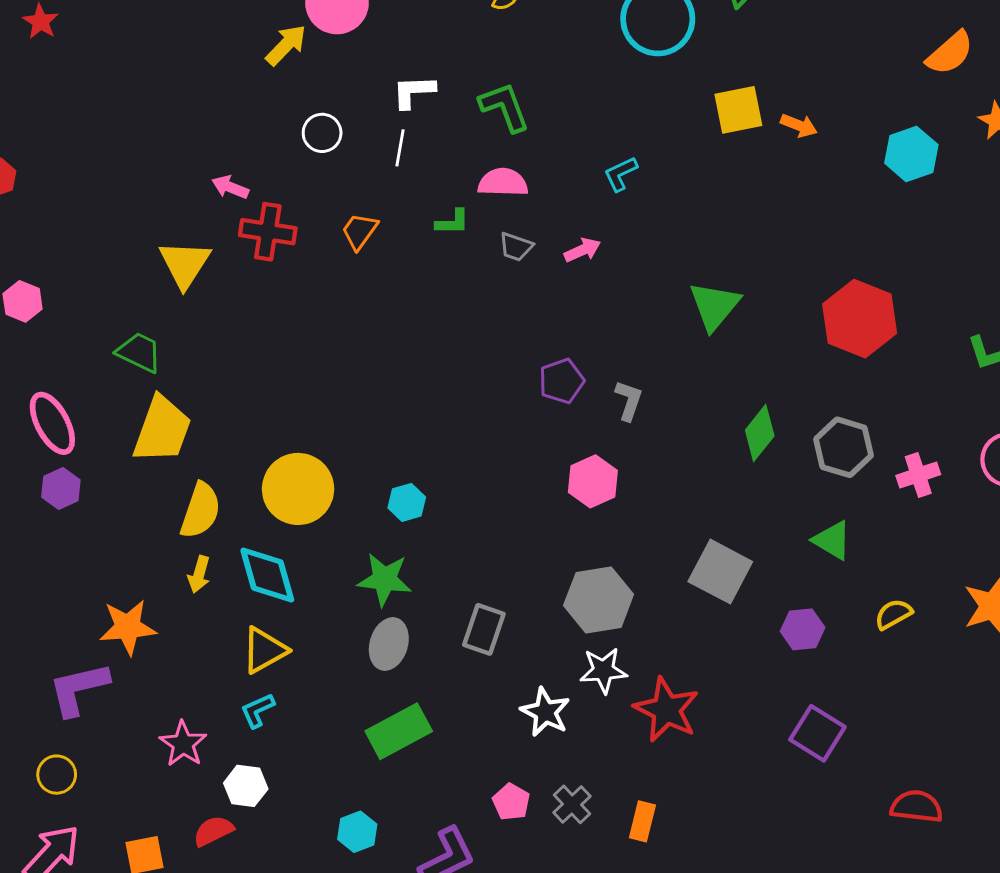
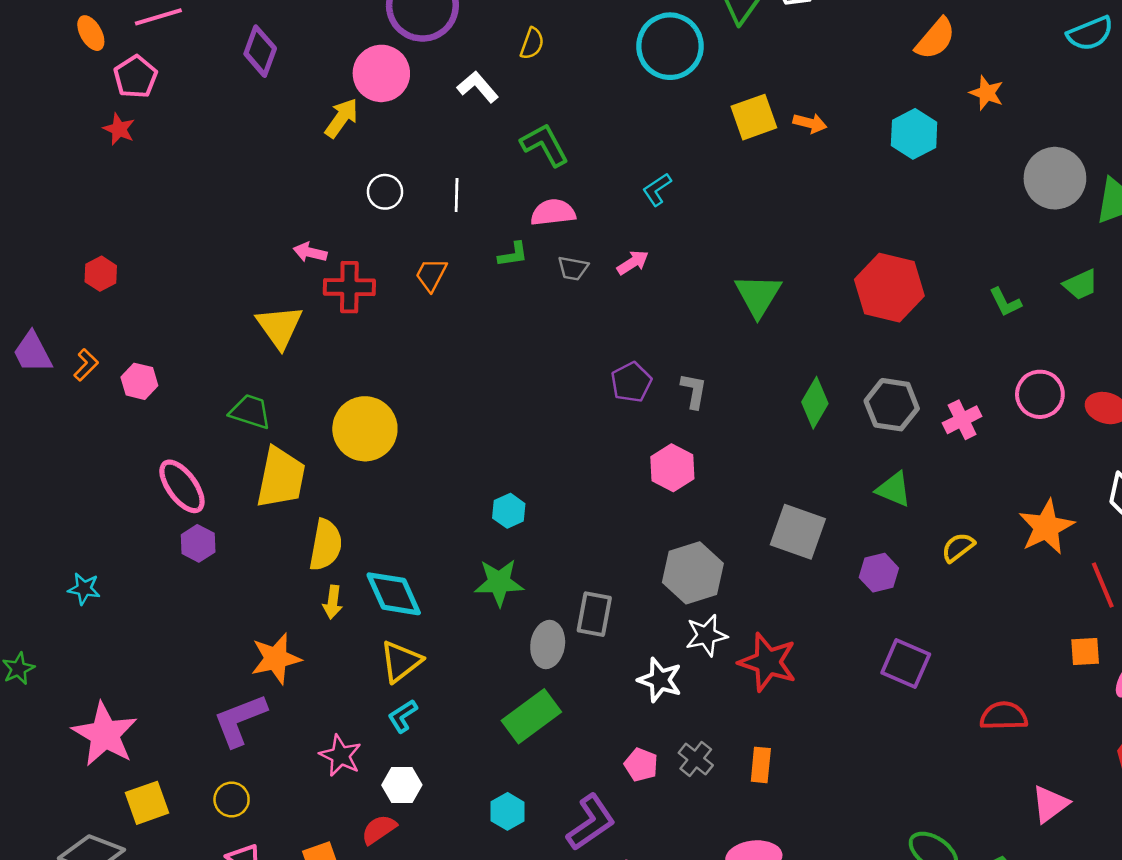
white L-shape: (414, 92) -> (478, 87), moved, turned 60
yellow circle: (298, 489) -> (365, 429), moved
gray ellipse: (389, 644) -> (548, 644), moved

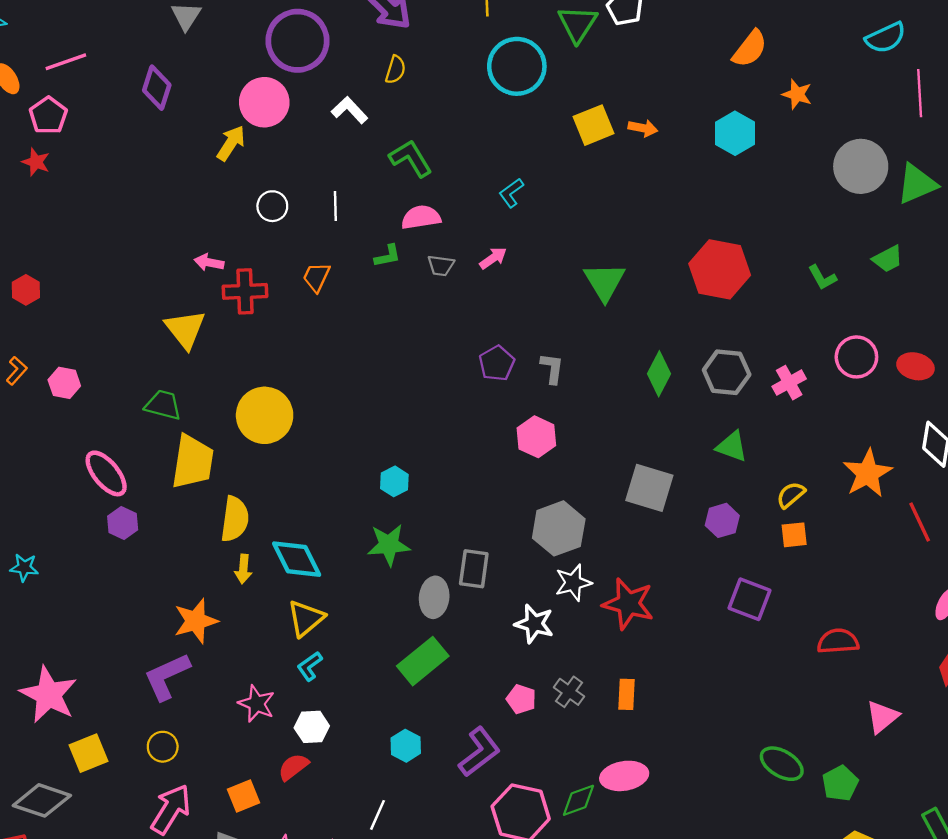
orange square: (1085, 652) -> (794, 535), moved

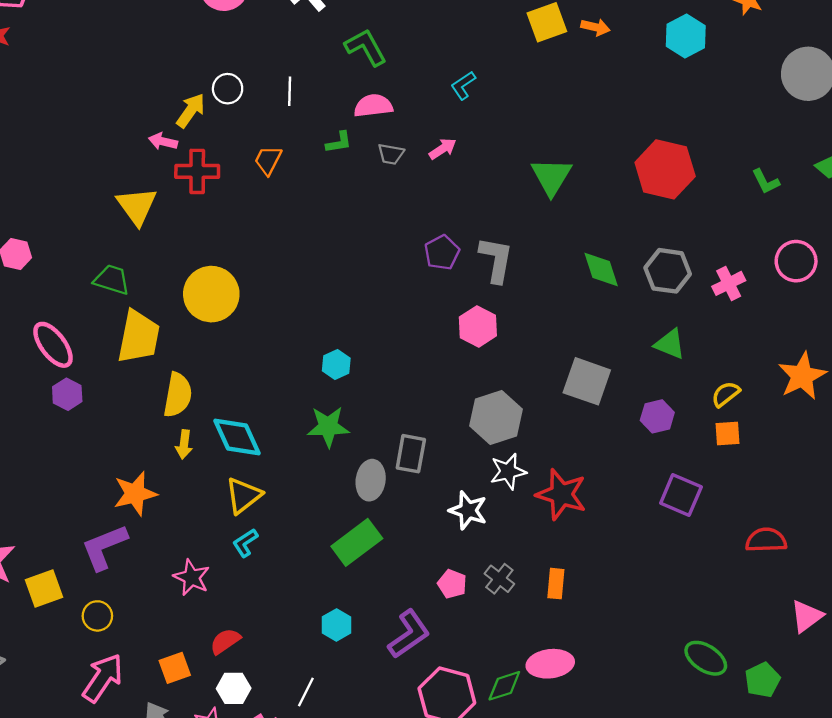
yellow arrow: (231, 143) -> (191, 111), moved
gray L-shape: (552, 368) -> (496, 260), size x1.5
green diamond: (659, 374) -> (601, 269), turned -48
white hexagon: (312, 727) -> (234, 688), moved
yellow square: (88, 753) -> (44, 588), moved

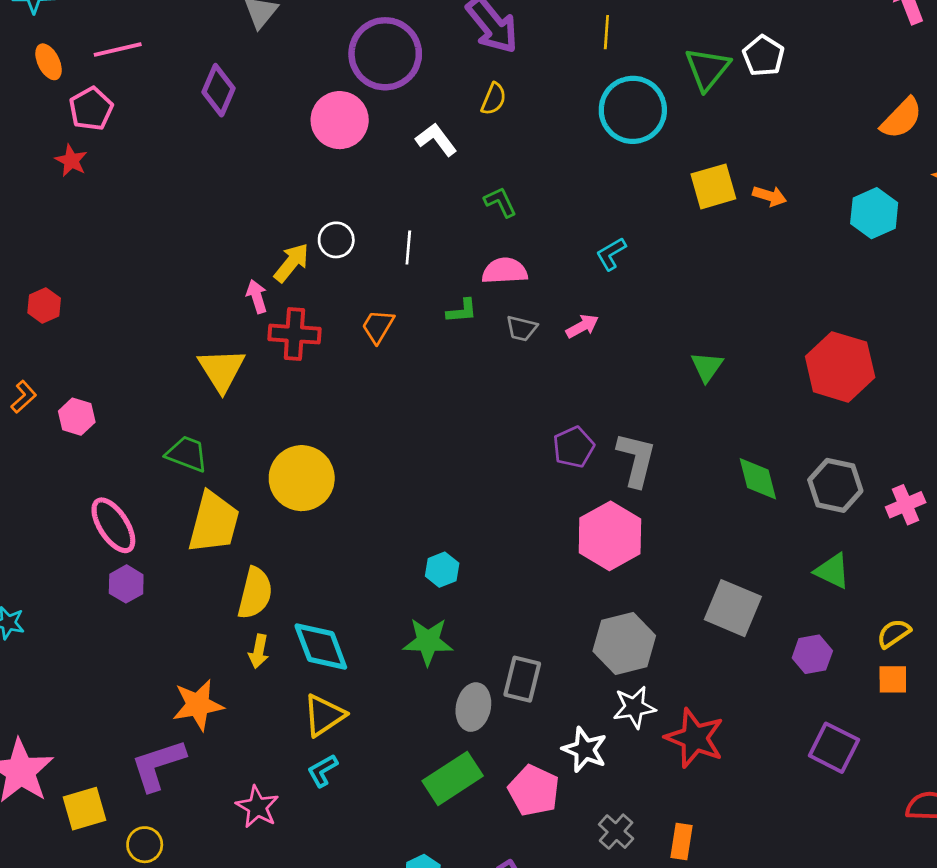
green L-shape: (366, 47) -> (500, 202), size x0.7
pink arrow: (163, 141) -> (257, 297), turned 56
green triangle: (551, 177) -> (707, 367), size x0.7
pink hexagon: (478, 326) -> (610, 536), size x1.4
pink pentagon: (452, 584) -> (534, 791), moved, size x1.5

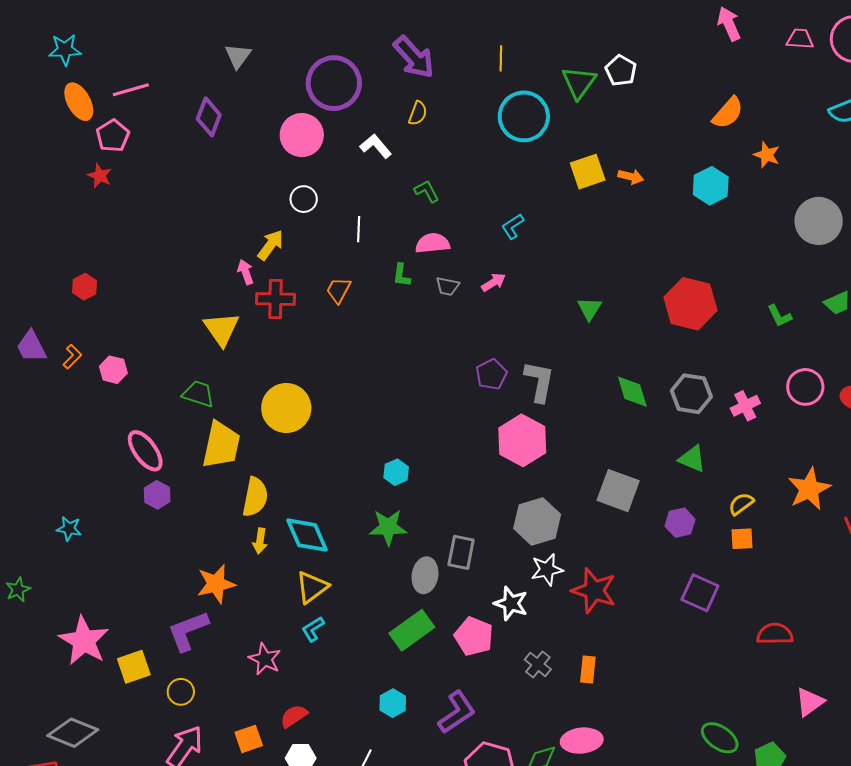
orange ellipse: (49, 62) -> (79, 102), size x1.4
white circle: (336, 240) -> (304, 199), moved
green L-shape: (462, 311) -> (402, 275), turned 105

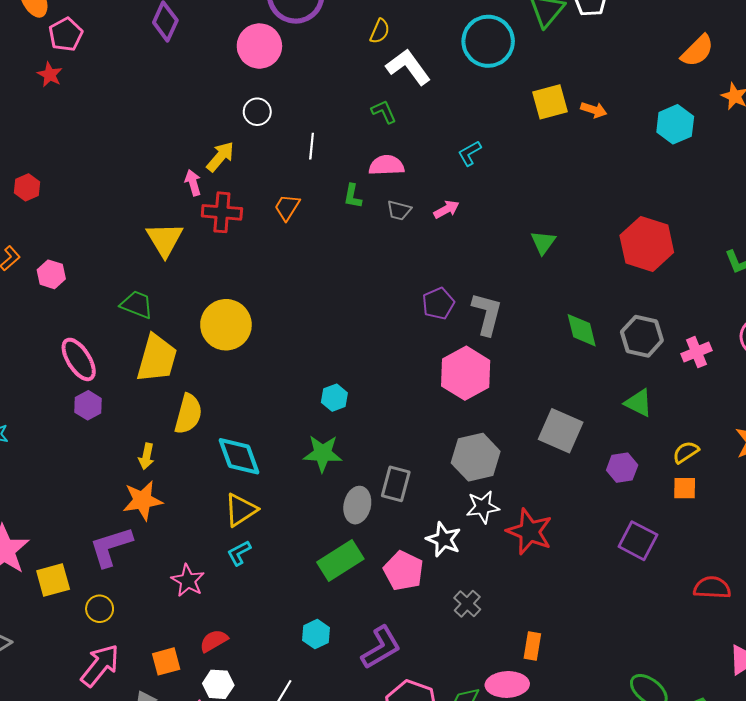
white L-shape: (376, 146) -> (408, 67), moved, size x1.4
yellow arrow: (260, 541) -> (146, 456), moved
orange rectangle: (588, 670) -> (532, 646), moved

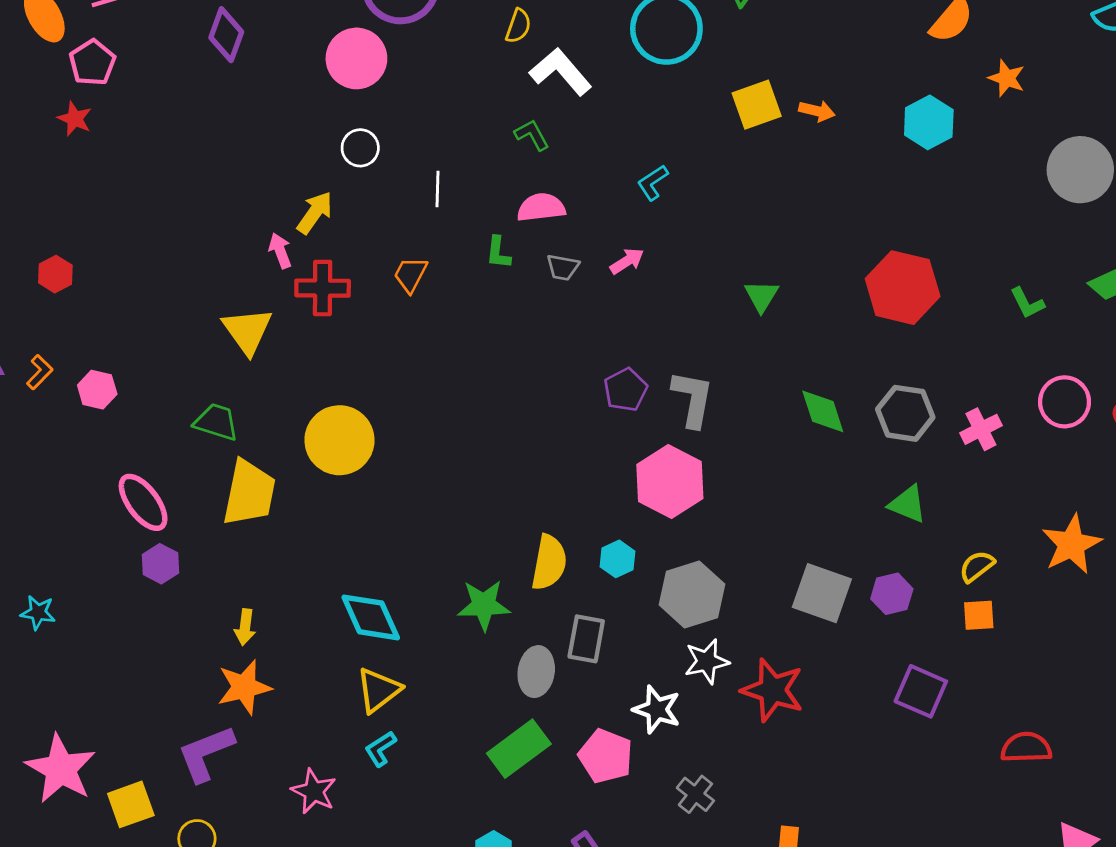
cyan hexagon: (334, 398) -> (617, 559), moved
yellow semicircle: (188, 414) -> (549, 562), moved
gray square: (561, 431) -> (822, 593), moved

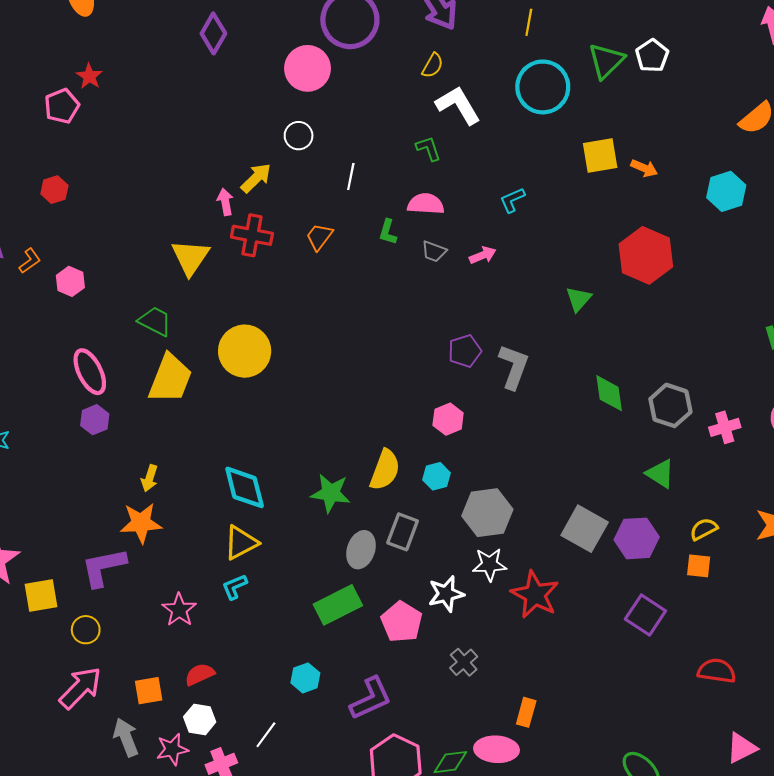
pink pentagon: (92, 63) -> (62, 106), moved
red hexagon: (903, 288) -> (646, 255), moved
pink hexagon: (670, 481) -> (448, 419), moved, size x0.6
purple hexagon: (892, 594) -> (637, 538), size x1.4
white star: (657, 709) -> (446, 594), turned 30

